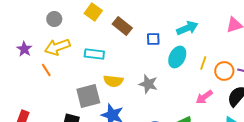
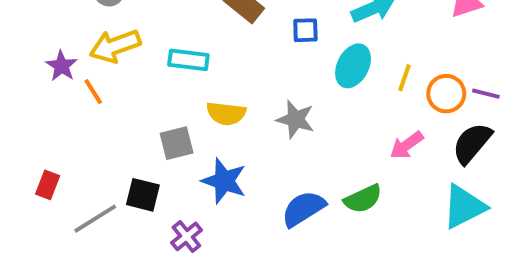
purple star: (24, 49) -> (61, 66), moved
gray square: (88, 96) -> (177, 143), size x0.7

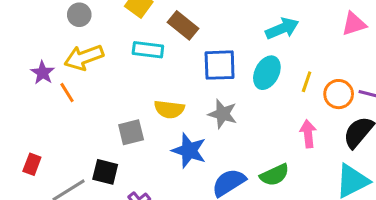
blue square: (305, 30) -> (220, 65), moved, size x1.6
cyan rectangle: (188, 60) -> (148, 50), moved
pink arrow: (407, 145) -> (308, 134), turned 120
blue star: (224, 181) -> (189, 151), moved

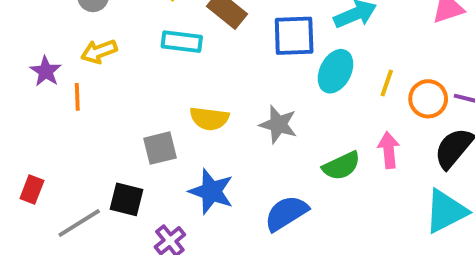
yellow arrow: (84, 57) -> (99, 52), size x0.7
blue square: (220, 65) -> (294, 36), moved
orange line: (67, 93) -> (77, 97), turned 30
blue star: (189, 151) -> (211, 191), moved
green semicircle: (275, 175) -> (341, 166), moved

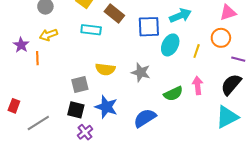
orange circle: (428, 99) -> (221, 38), moved
black square: (127, 199) -> (76, 110), moved

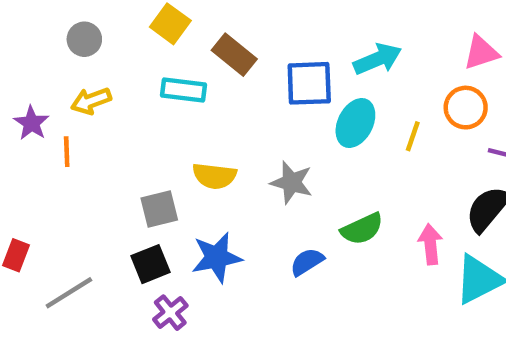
pink arrow: (198, 86) -> (430, 244), moved
blue star: (106, 107) -> (217, 257), turned -30
black square: (76, 110) -> (150, 264), turned -36
blue semicircle: (145, 118) -> (307, 262), moved, size x0.7

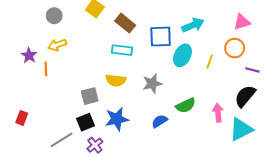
cyan rectangle: (184, 90) -> (122, 50), moved
gray star: (292, 182) -> (152, 84), turned -30
gray line: (69, 293) -> (61, 140), moved

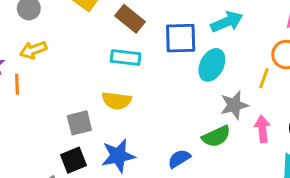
yellow line: (210, 62) -> (264, 78), moved
gray star: (152, 84) -> (234, 105), moved
pink arrow: (218, 113) -> (262, 129), moved

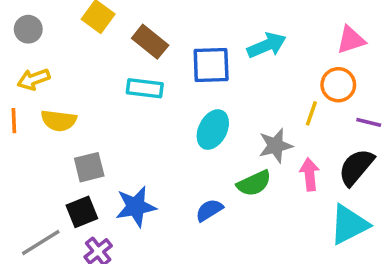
cyan ellipse: (212, 65) -> (213, 130), moved
yellow semicircle: (117, 101) -> (59, 121), moved

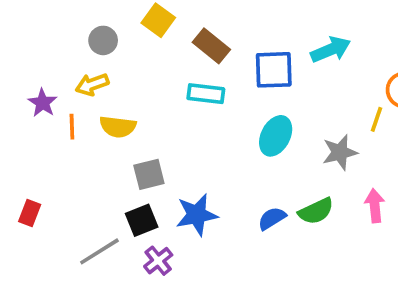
gray circle: (28, 29) -> (103, 40), moved
pink arrow: (310, 174) -> (375, 206), moved
green semicircle: (254, 183) -> (316, 211), moved

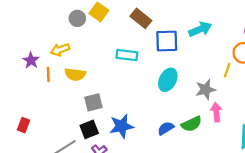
gray circle: (103, 40) -> (77, 18), moved
brown rectangle: (211, 46) -> (141, 18), moved
pink arrow: (375, 206) -> (216, 112), moved

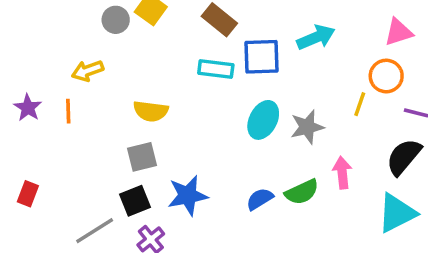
cyan rectangle: (127, 55) -> (216, 69), moved
purple star: (31, 60) -> (28, 108), moved
yellow semicircle: (75, 74) -> (151, 111), moved
gray star: (206, 89) -> (307, 127), moved

